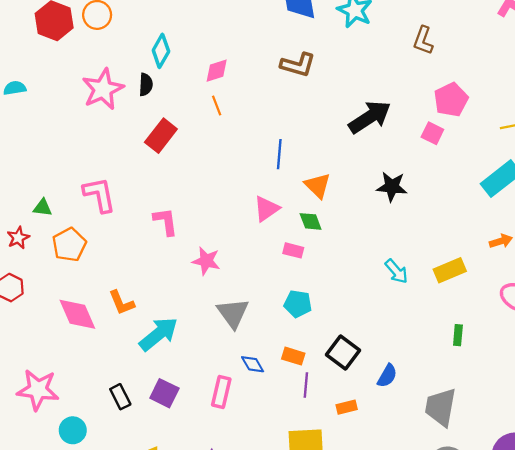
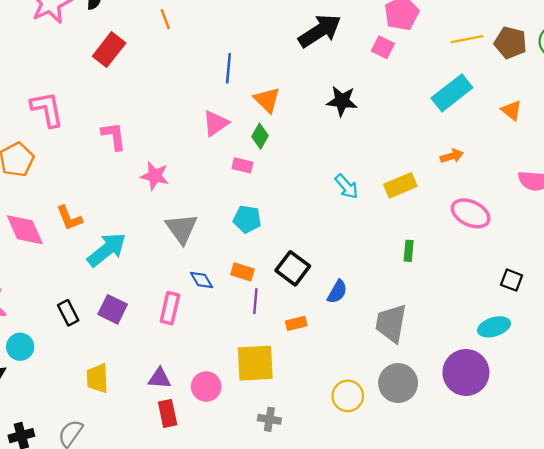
green diamond: (311, 221) -> (260, 136), turned 50

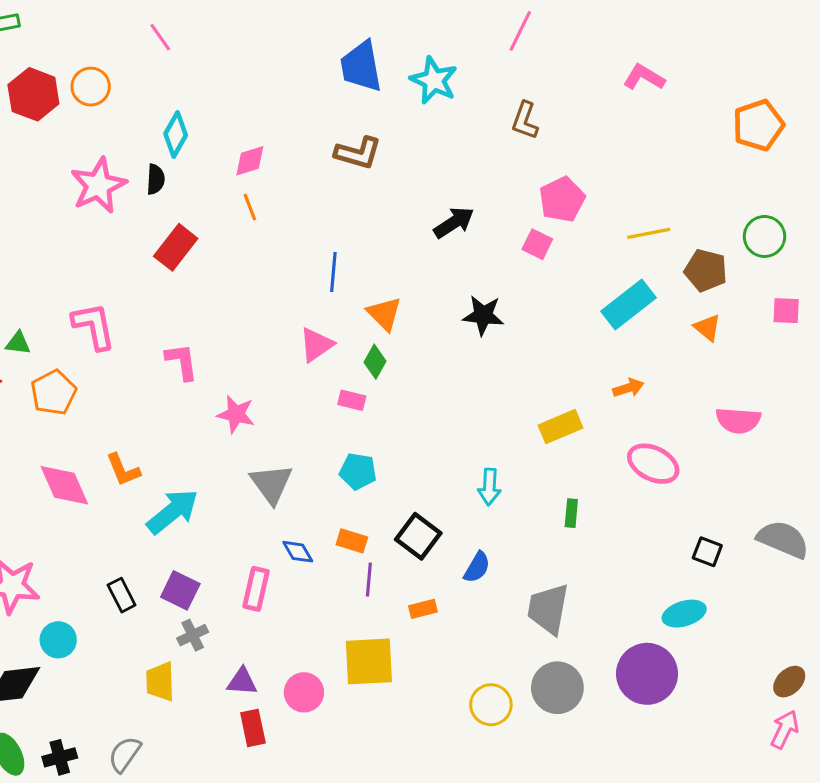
black arrow: (320, 31) -> (454, 223), size x0.7
brown pentagon: (510, 43) -> (706, 270), moved
cyan arrow: (347, 186) -> (489, 487), moved, turned 44
gray cross: (269, 419) -> (193, 635), moved, turned -35

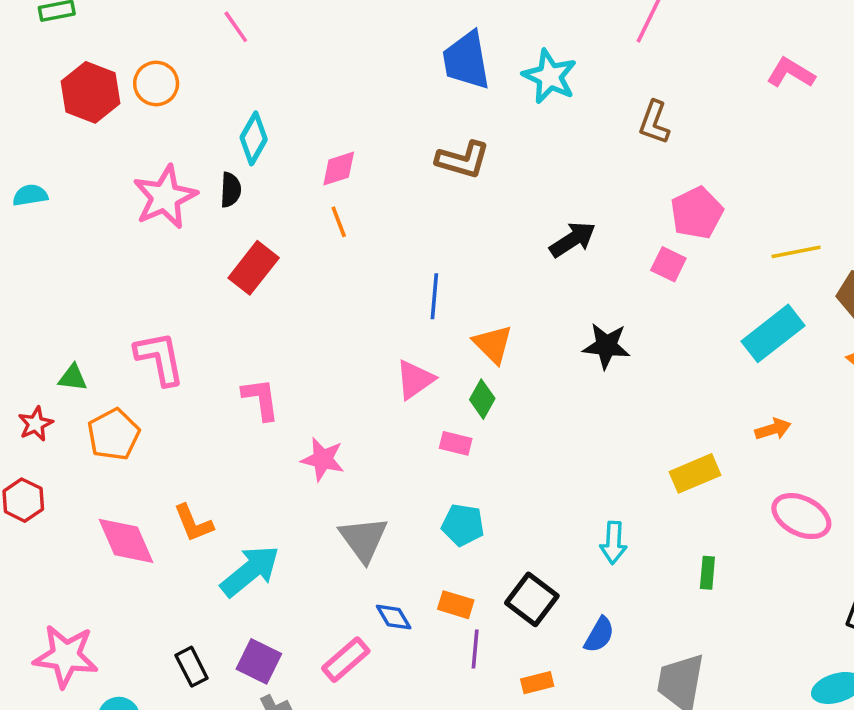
pink rectangle: (256, 589) -> (346, 660), turned 36

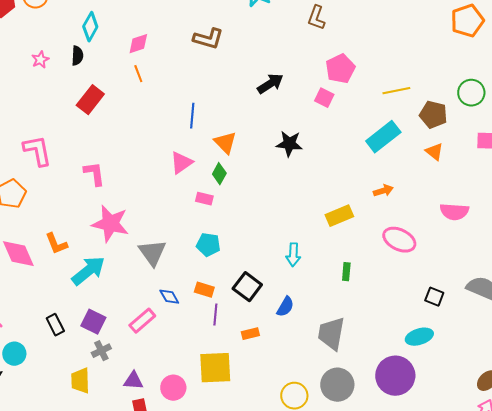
pink star: (165, 197) -> (40, 60), size x0.5
pink star: (323, 459) -> (110, 224), moved, size x1.5

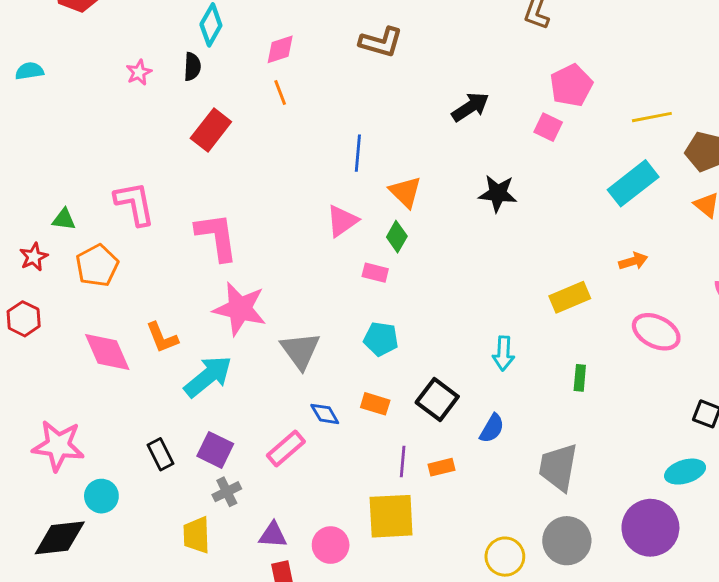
pink L-shape: (94, 174) -> (217, 237), size x1.4
purple line: (215, 315) -> (403, 461), moved

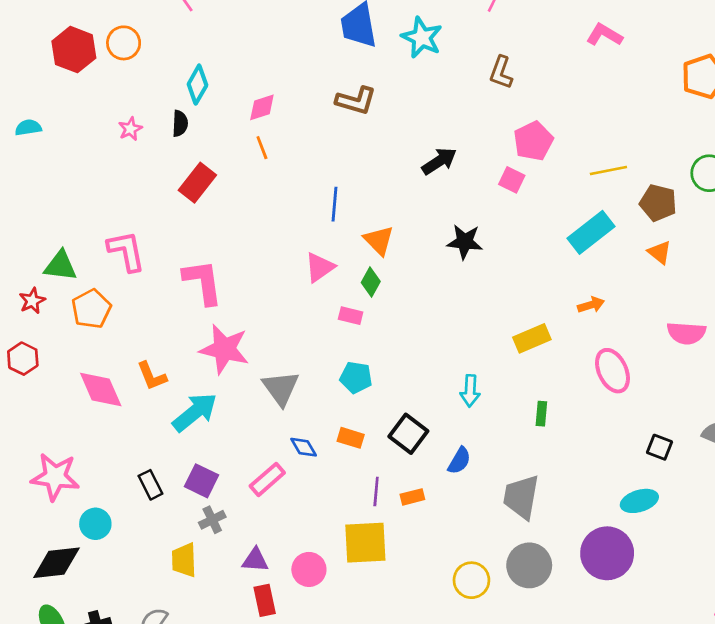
green triangle: (64, 219) -> (60, 266), size x1.5
pink ellipse: (656, 332) -> (612, 371), turned 39

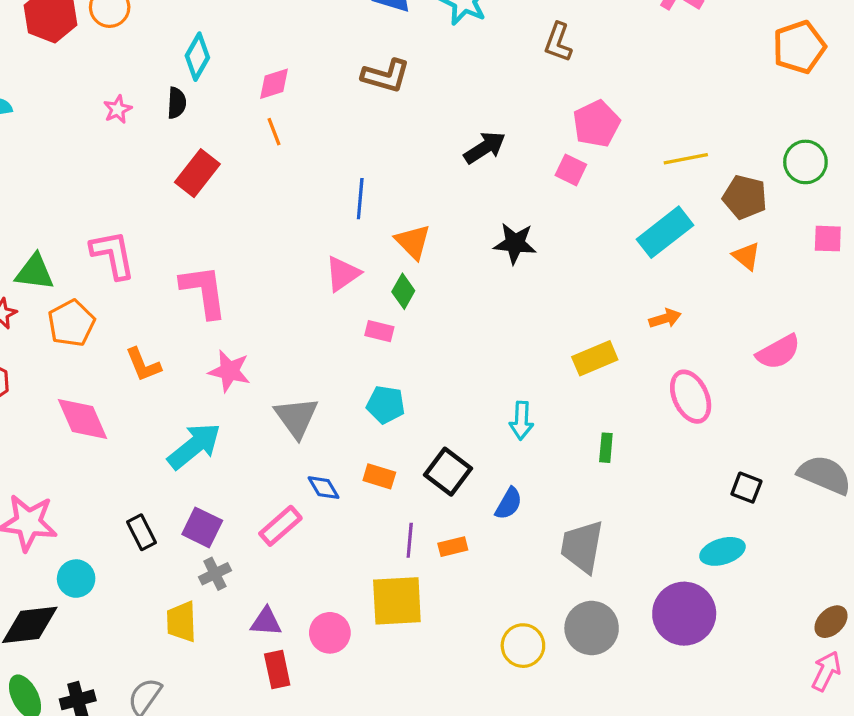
pink semicircle: (686, 333) -> (778, 352), turned -33
pink star: (224, 349) -> (229, 371), size x0.7
orange L-shape: (152, 376) -> (143, 365), moved

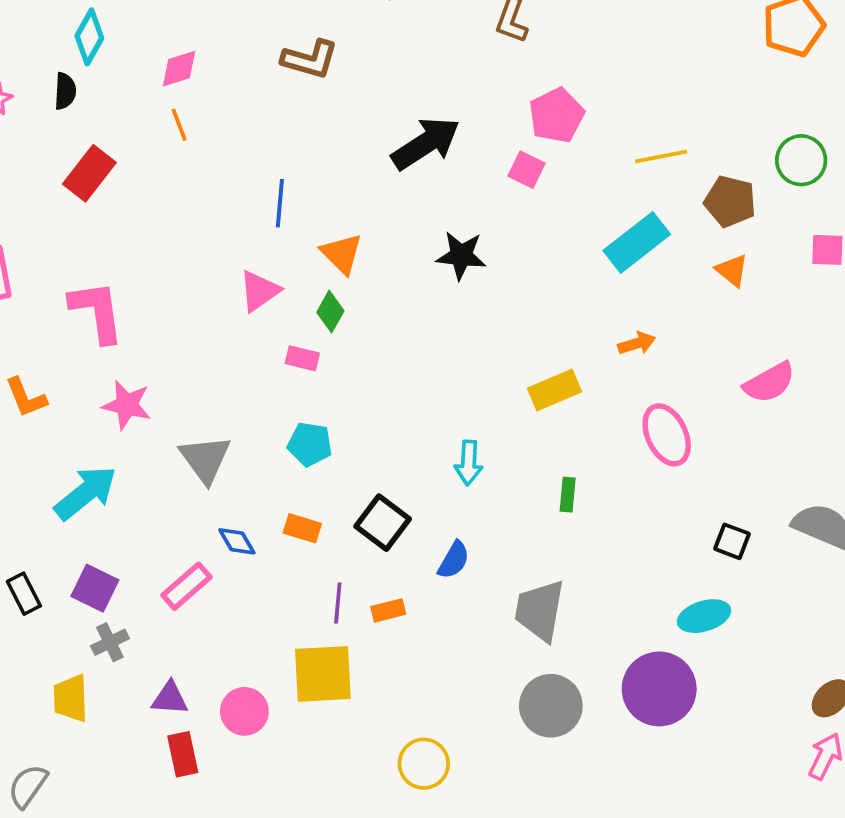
black arrow: (485, 148) -> (426, 143), size x1.4
yellow circle: (523, 646) -> (424, 764), moved

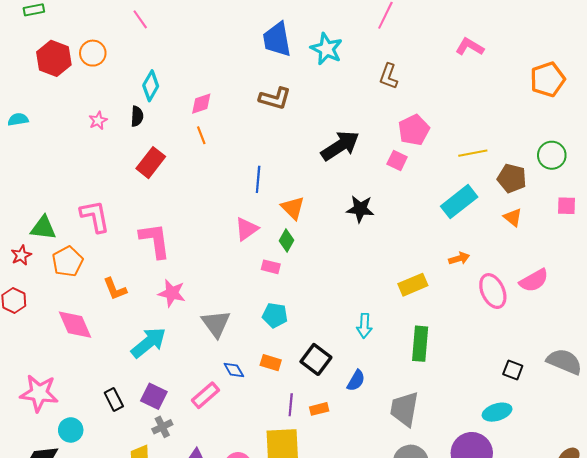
pink ellipse: (667, 435) -> (493, 291), moved
green rectangle: (568, 495) -> (420, 344), size x1.8

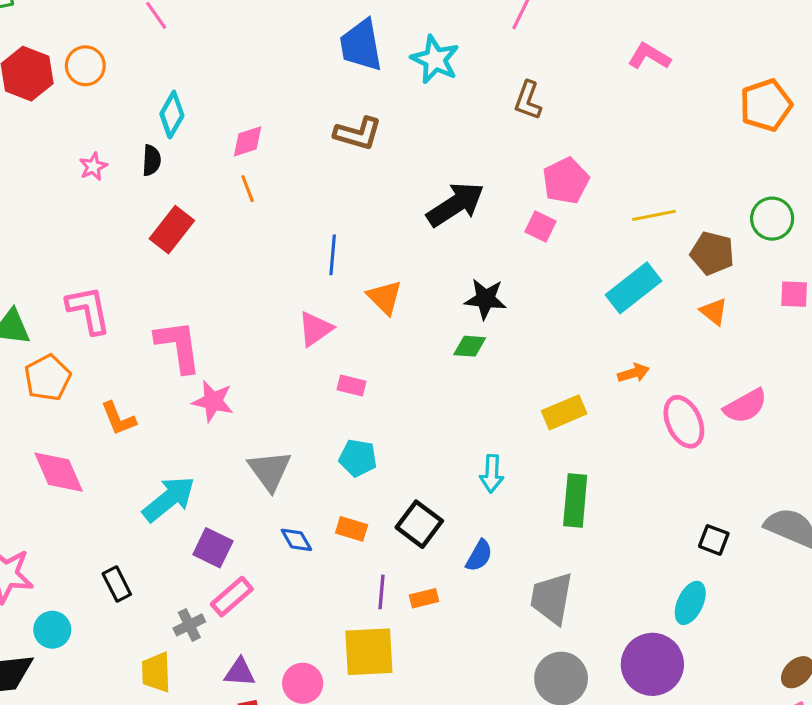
green diamond: (286, 240) -> (470, 346), moved, turned 65
pink star: (172, 293) -> (213, 401), moved
pink rectangle: (205, 395) -> (232, 597), moved
purple square: (154, 396) -> (213, 548), moved
cyan ellipse: (497, 412) -> (690, 603), turned -48

